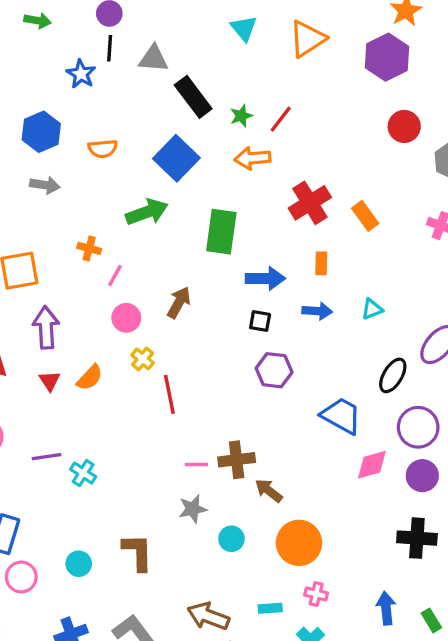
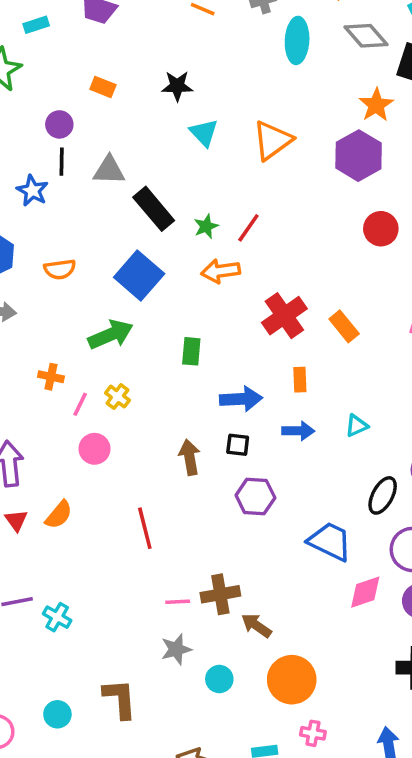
green rectangle: (221, 232) -> (191, 351), size x0.6
brown arrow: (179, 302) -> (190, 457), moved, turned -36
yellow cross: (143, 359) -> (117, 397), moved

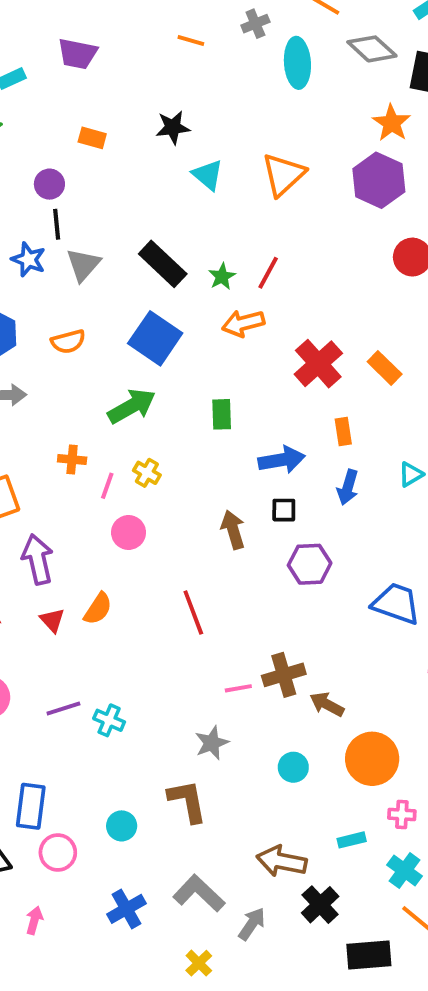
gray triangle: (109, 170) -> (83, 265), moved, turned -44
blue arrow: (298, 431) -> (348, 487), turned 112
gray star: (176, 649) -> (212, 743), moved

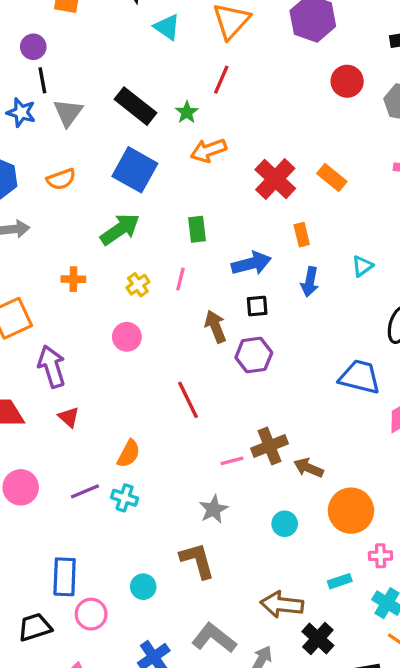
red line: (268, 273) -> (221, 80), moved
yellow cross: (147, 473) -> (138, 285), turned 30
pink line: (107, 486) -> (180, 279), moved
purple hexagon: (310, 564) -> (254, 355), moved
orange semicircle: (98, 609) -> (129, 454), moved

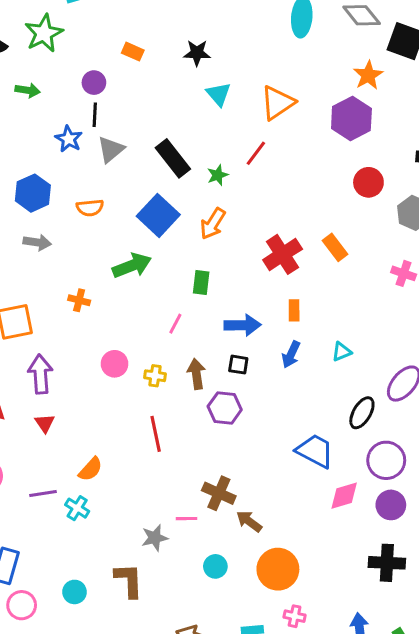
orange arrow: (208, 150) -> (213, 224), moved, turned -52
orange rectangle: (332, 178) -> (335, 247), moved
yellow cross: (138, 285) -> (155, 376), moved, turned 30
brown cross: (270, 446) -> (219, 493), turned 32
pink line: (232, 461) -> (187, 519), moved

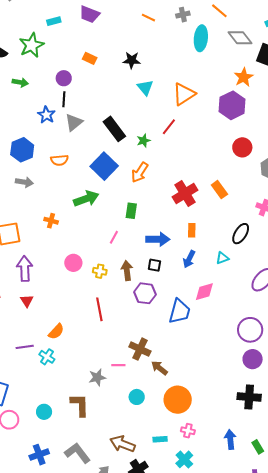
black ellipse: (362, 413) -> (241, 234), moved
blue trapezoid: (315, 451) -> (179, 311), moved, turned 76
pink diamond: (344, 496) -> (204, 292), moved

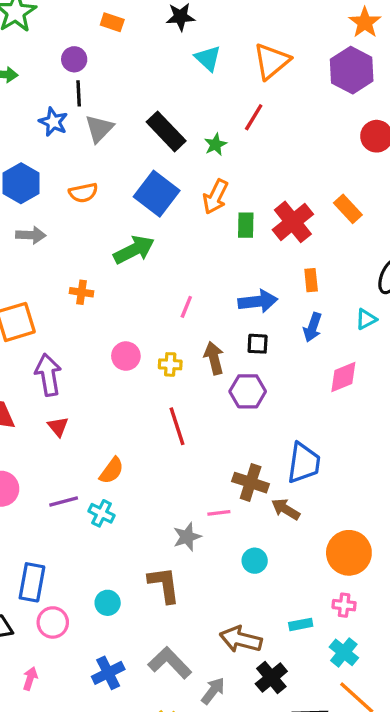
green rectangle: (131, 211) -> (246, 225), moved
blue trapezoid: (179, 311) -> (304, 463), moved
orange circle: (178, 400) -> (349, 553), moved

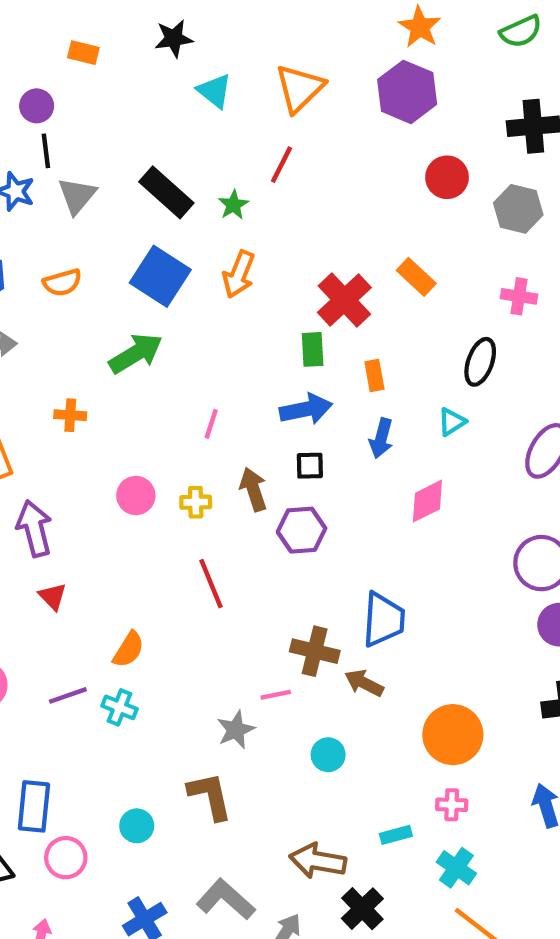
green rectangle: (246, 225) -> (313, 349), moved

